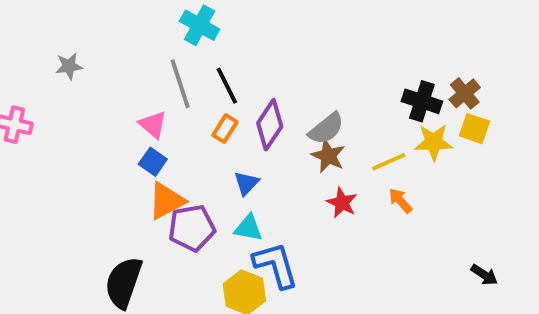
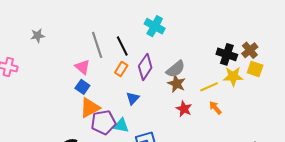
cyan cross: (200, 25) -> (155, 26), moved
cyan triangle: (248, 228) -> (121, 126), moved

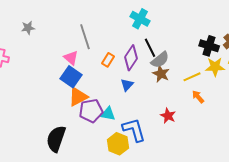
black line: (122, 46) -> (150, 48), moved
blue square: (82, 87) -> (71, 77), size x1.5
blue triangle: (133, 98) -> (127, 85), moved
red star: (184, 109) -> (168, 116), moved

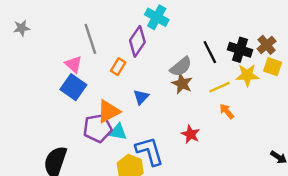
black line: (150, 48) -> (210, 52), moved
purple diamond: (131, 58) -> (137, 41), moved
orange triangle: (78, 97) -> (108, 111), moved

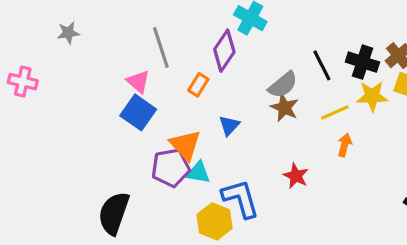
orange triangle: (108, 111) -> (185, 145), turned -45
orange arrow: (227, 111) -> (345, 145), turned 56

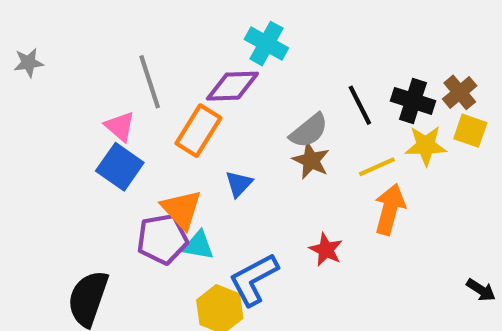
purple diamond: (224, 51) -> (232, 86), turned 54
orange rectangle: (198, 85) -> (198, 131), size x1.6
orange arrow: (345, 145) -> (390, 209), size x1.6
blue L-shape: (241, 199) -> (254, 279), turned -102

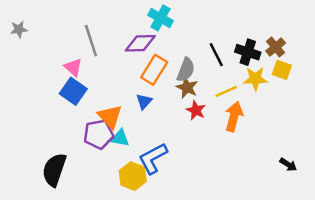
orange rectangle: (198, 131) -> (154, 70), moved
gray semicircle: (309, 131) -> (186, 70), turned -30
red star: (326, 250) -> (196, 110), moved

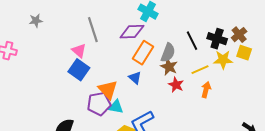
blue triangle: (144, 101) -> (135, 78), turned -32
orange arrow: (234, 117) -> (206, 90), size x0.7

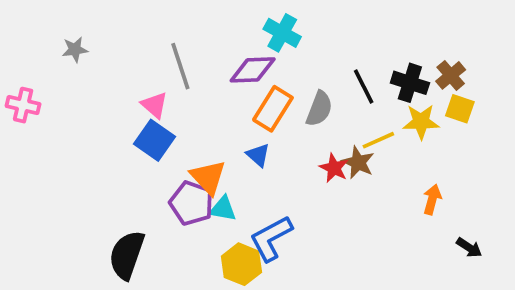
brown star: (169, 67) -> (358, 162), moved
orange arrow: (206, 90) -> (432, 199), moved
purple pentagon: (99, 104) -> (191, 203), turned 30

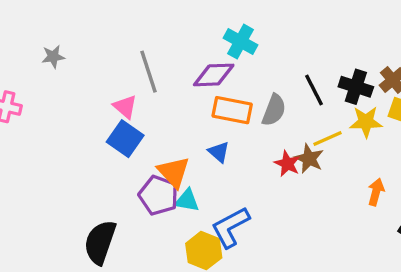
orange rectangle: (273, 109) -> (232, 110), turned 69

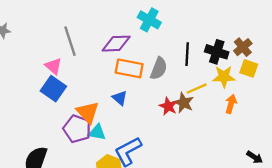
cyan cross: (240, 42) -> (149, 20), moved
black line: (314, 90) -> (187, 54), turned 30
orange arrow: (376, 192) -> (231, 104), moved

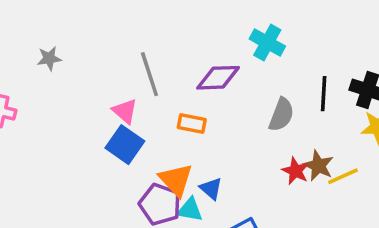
orange rectangle: (129, 68) -> (192, 123), moved, size x0.7
yellow line: (197, 89) -> (343, 176), moved
blue triangle: (120, 98) -> (211, 189), moved

